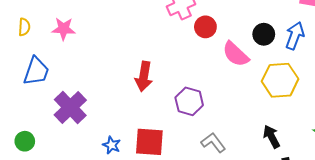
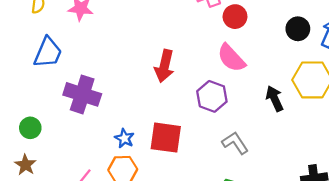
pink semicircle: (236, 54) -> (231, 58), moved
purple cross: (70, 107) -> (82, 94), turned -32
black arrow: (272, 137) -> (275, 99), moved

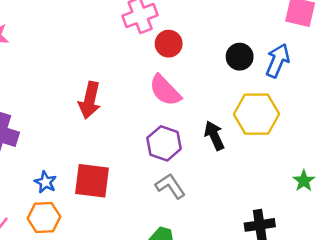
purple hexagon: (212, 96) -> (164, 143), moved

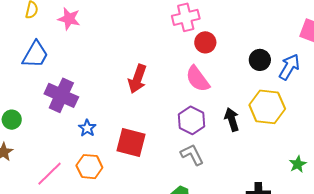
blue star: (45, 182) -> (87, 128), moved

